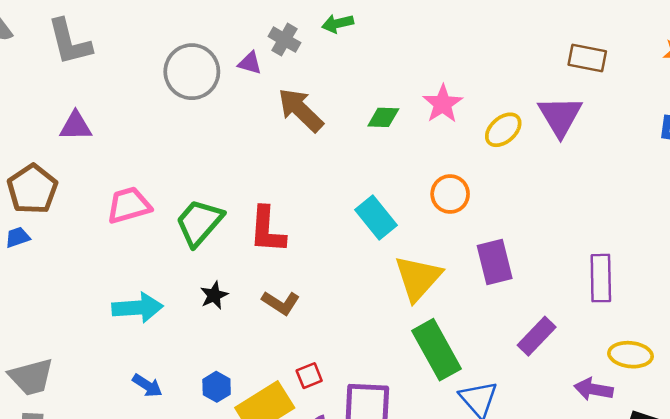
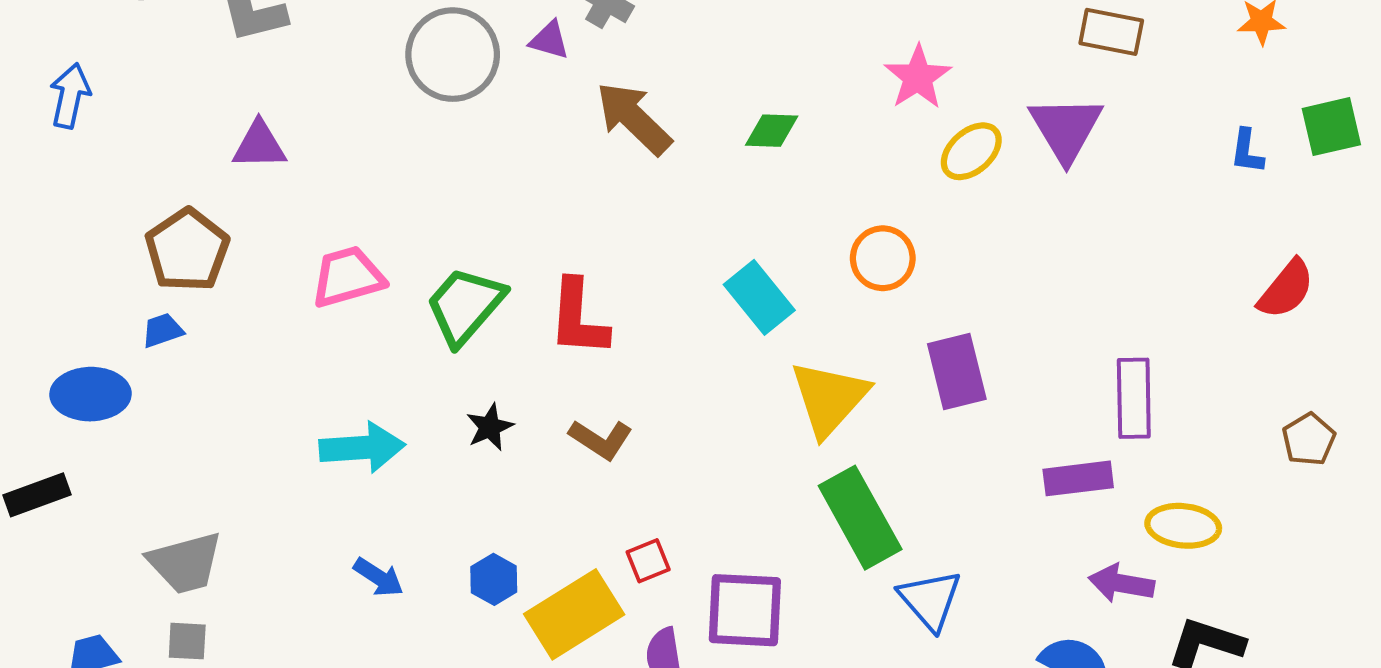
pink star: (443, 104) -> (918, 77), moved
purple rectangle: (537, 336) -> (1078, 478), moved, turned 39

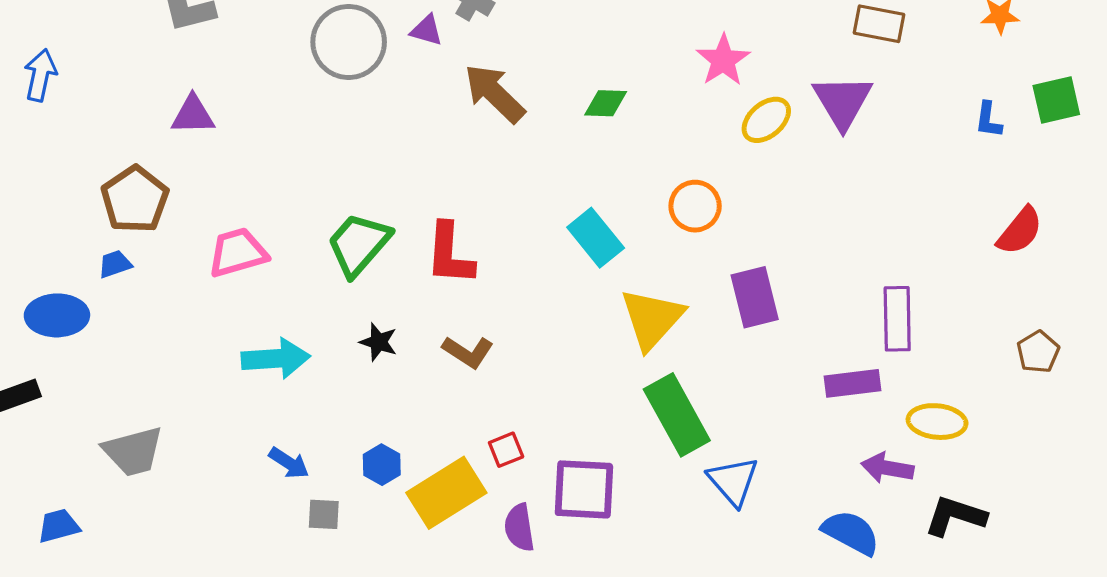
pink trapezoid: (348, 277) -> (238, 252), moved
black star: (490, 427) -> (378, 342), turned -30
gray square: (187, 641) -> (324, 514), moved

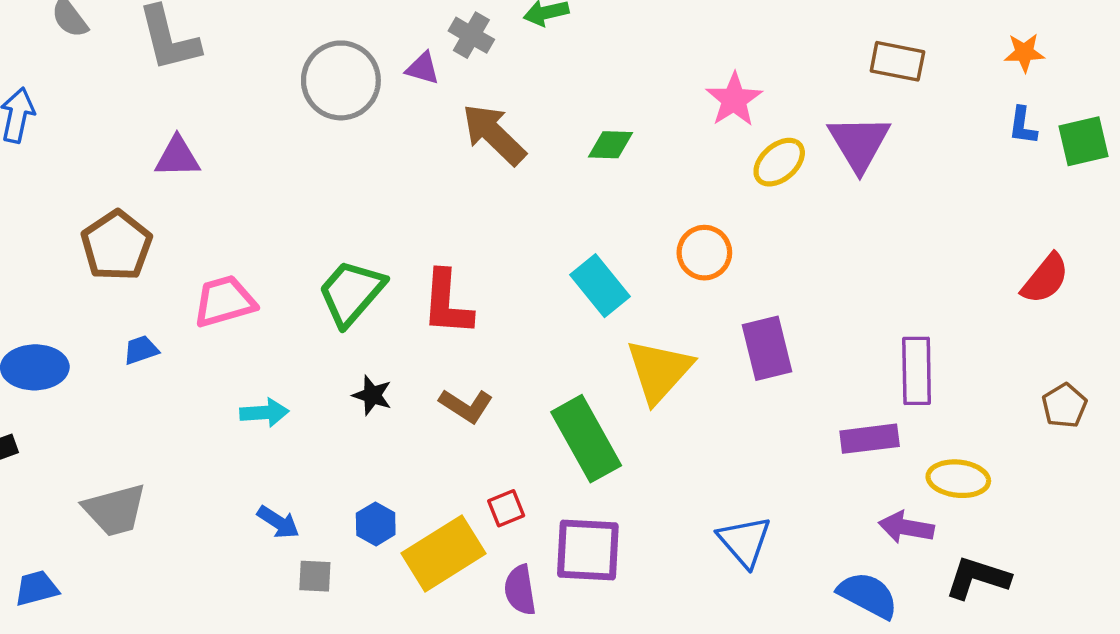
blue L-shape: (988, 120) -> (1023, 126), moved
blue trapezoid: (115, 264) -> (141, 350), moved
cyan arrow: (276, 359) -> (264, 413), size x0.7
green rectangle: (677, 415) -> (586, 439), moved

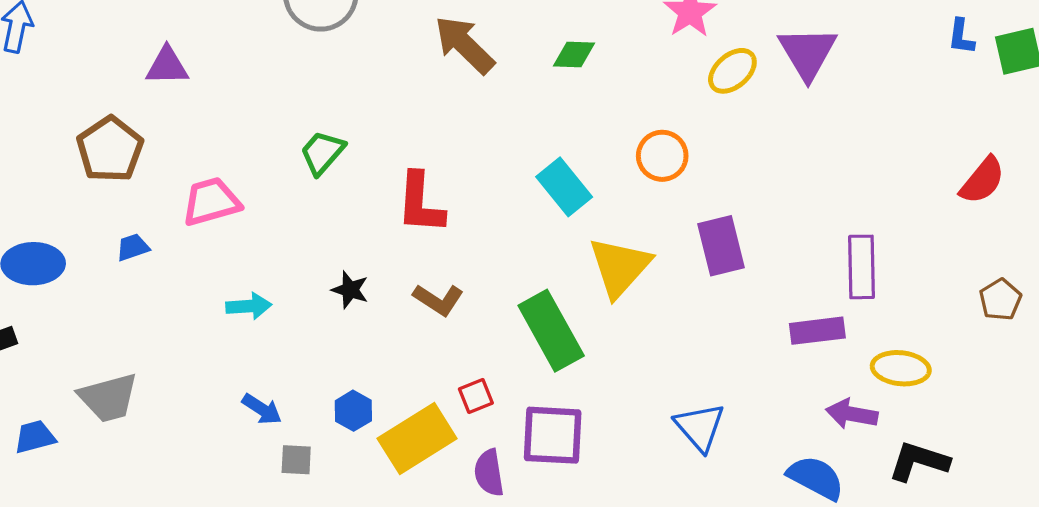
green trapezoid: (351, 293) -> (322, 153), moved, size x0.7
blue trapezoid: (37, 588) -> (35, 437), moved

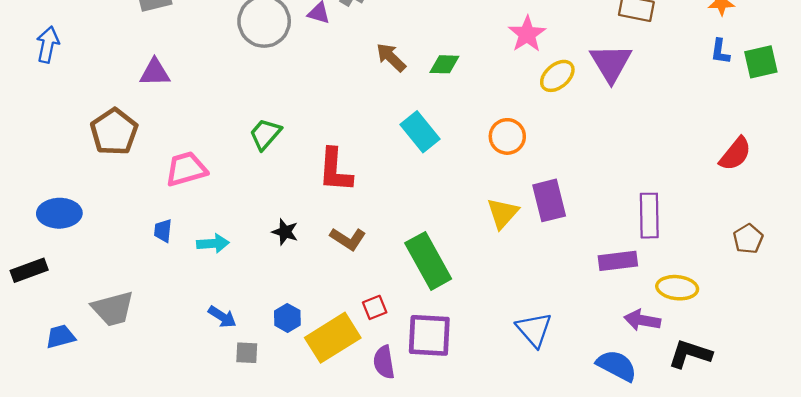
brown arrow: (464, 45) -> (391, 57), moved, size x0.7
cyan rectangle: (564, 187) -> (420, 132), moved
blue trapezoid: (133, 247) -> (163, 231), moved, turned -65
yellow triangle: (620, 267) -> (503, 213), moved, size x0.7

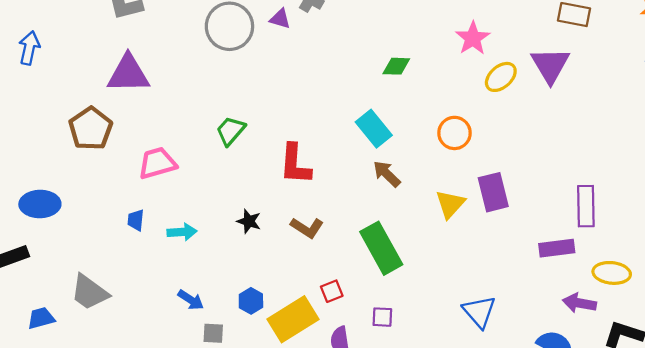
brown arrow: (391, 57) -> (387, 174), moved
purple triangle: (155, 72) -> (128, 74), size x1.5
gray trapezoid: (113, 309) -> (89, 292), turned 51
purple square: (429, 335) -> (382, 317), size x0.5

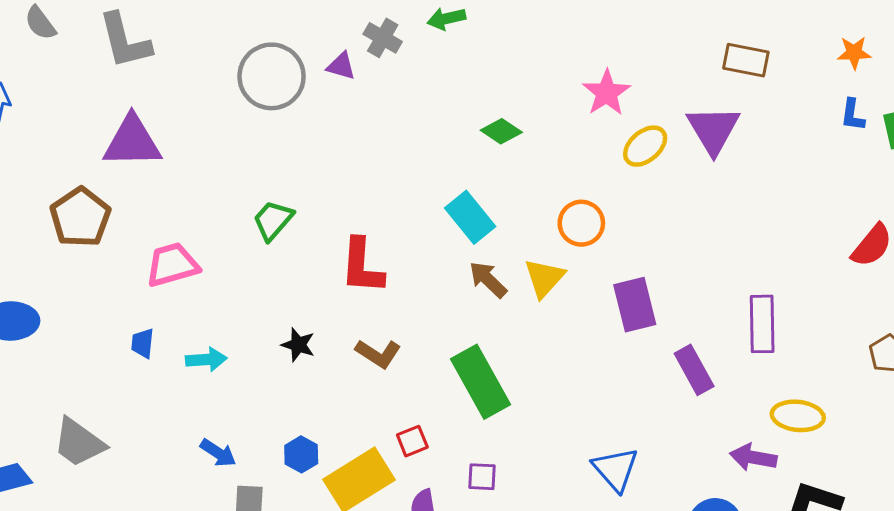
green diamond: (396, 66) -> (501, 131), turned 32
yellow triangle: (450, 204) -> (544, 278), moved
purple rectangle: (557, 248) -> (694, 370), moved, turned 68

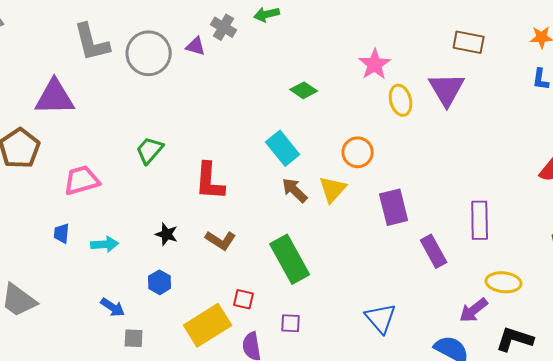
gray L-shape: (125, 41) -> (92, 42), moved
yellow ellipse: (645, 146) -> (401, 100), turned -64
red square: (412, 441) -> (244, 299), turned 35
blue hexagon: (301, 454) -> (160, 282), moved
purple arrow: (753, 457) -> (474, 310), turned -48

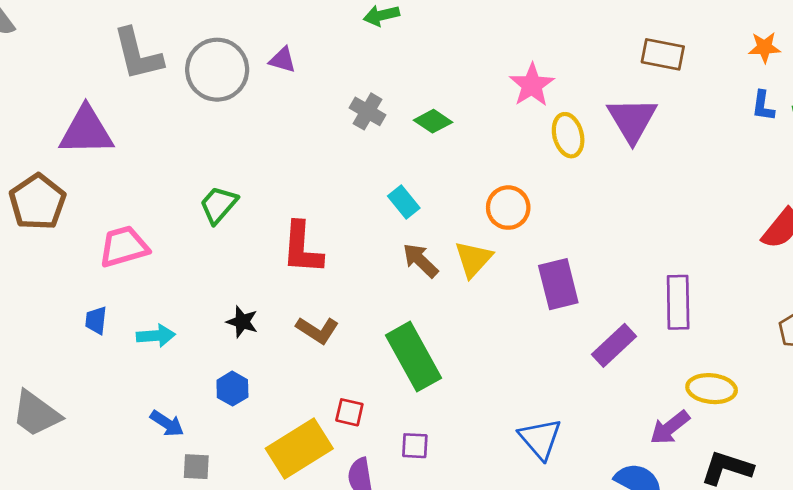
gray cross: (224, 27) -> (368, 111), moved
cyan rectangle: (283, 148) -> (404, 202), size x0.7
purple rectangle: (434, 251) -> (614, 345), turned 76

